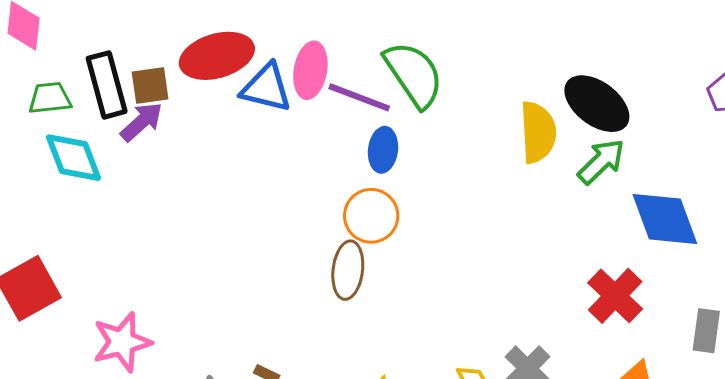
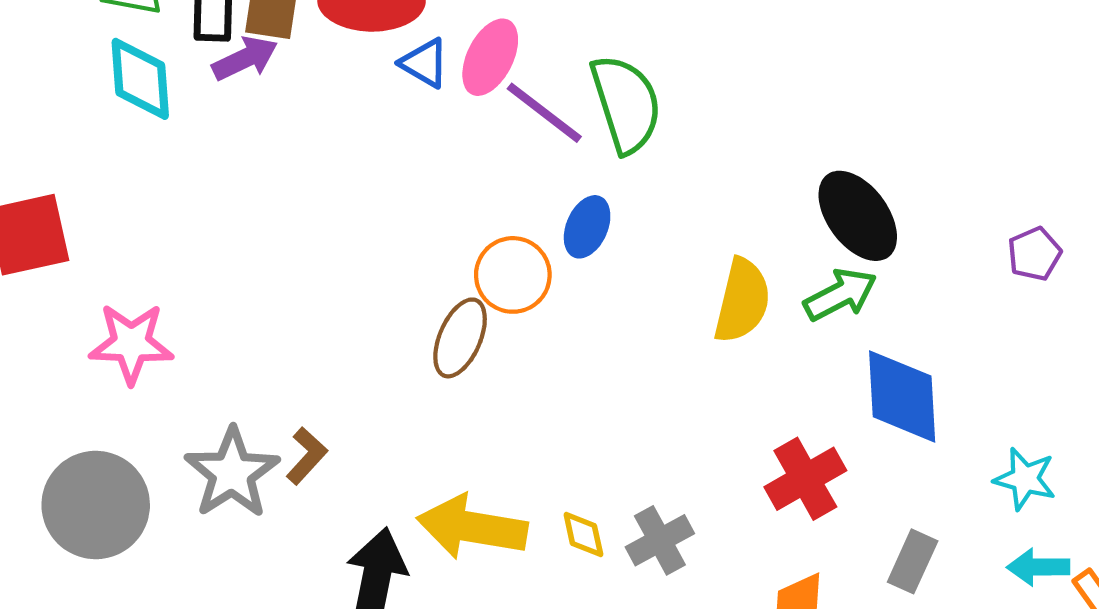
blue triangle: (266, 88) -> (424, 63), size x0.7
yellow semicircle: (538, 132) -> (742, 301), moved
blue ellipse: (383, 150) -> (587, 227), moved

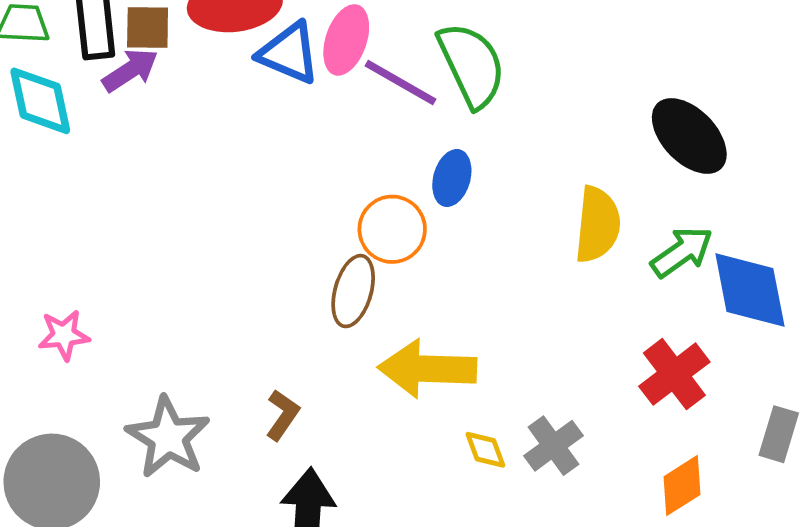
blue triangle: (424, 63) -> (289, 53), size x1.4
green arrow: (840, 295) -> (682, 252), moved
pink star: (131, 343) -> (64, 335), size x0.7
brown L-shape: (307, 456) -> (283, 415), moved
yellow arrow: (472, 527) -> (427, 369), moved

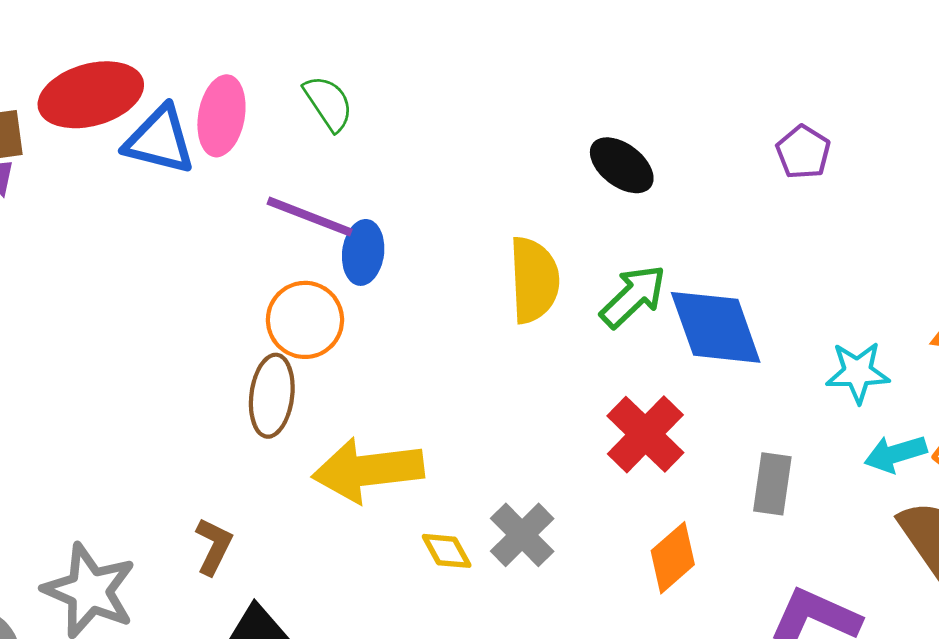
green semicircle: (471, 65) -> (328, 103), moved, size x0.6
purple line: (400, 82) -> (310, 217), moved
black ellipse: (689, 136) -> (622, 165), size x0.7

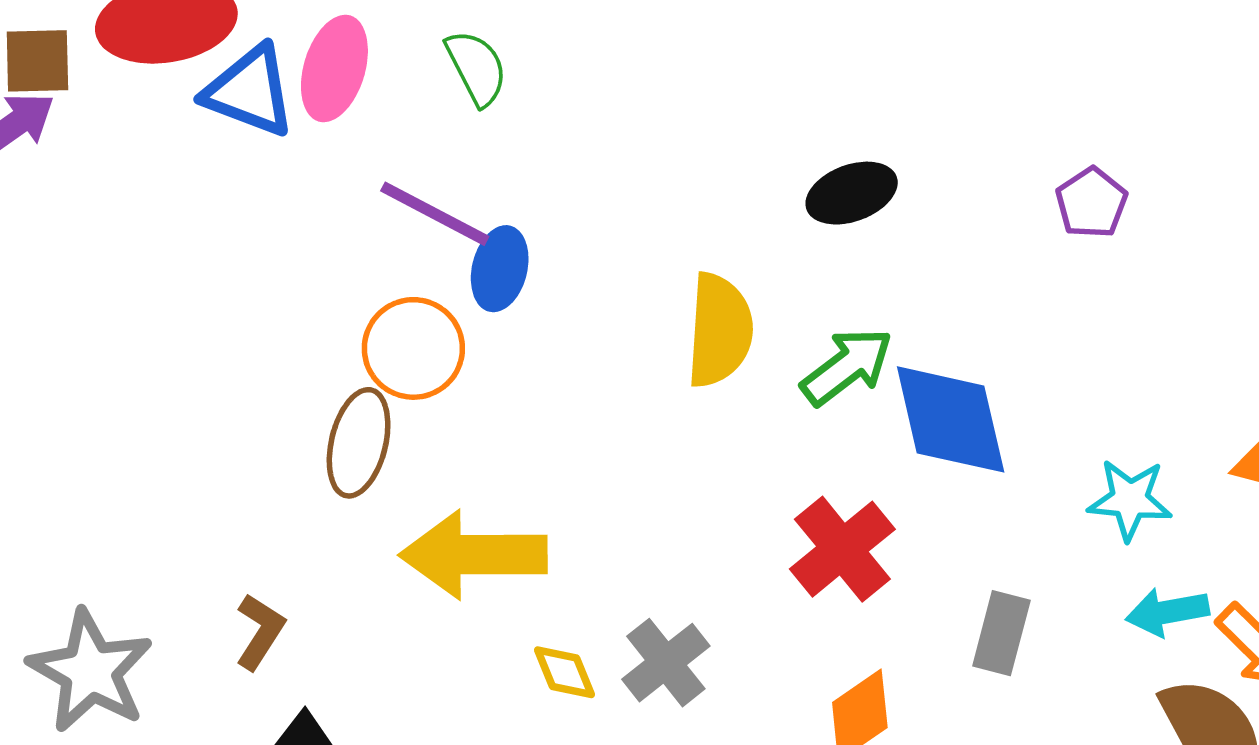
black ellipse: (622, 165) -> (852, 193), turned -64

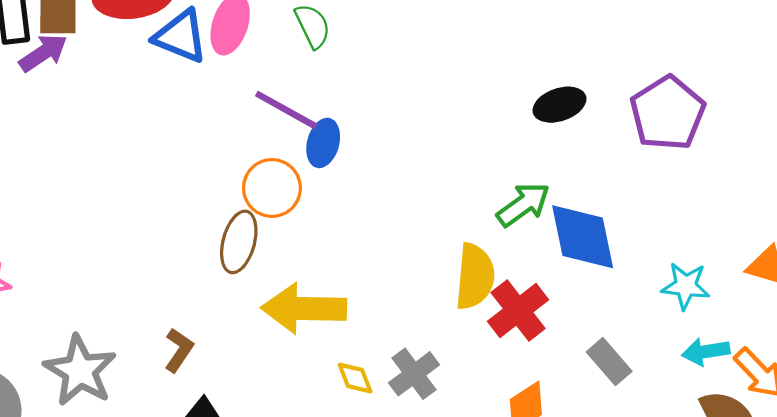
black ellipse: (852, 193) -> (560, 105), moved
purple pentagon: (1091, 203) -> (668, 113), size x1.8
yellow semicircle: (719, 330) -> (475, 276), moved
gray rectangle: (1001, 633) -> (609, 362), turned -57

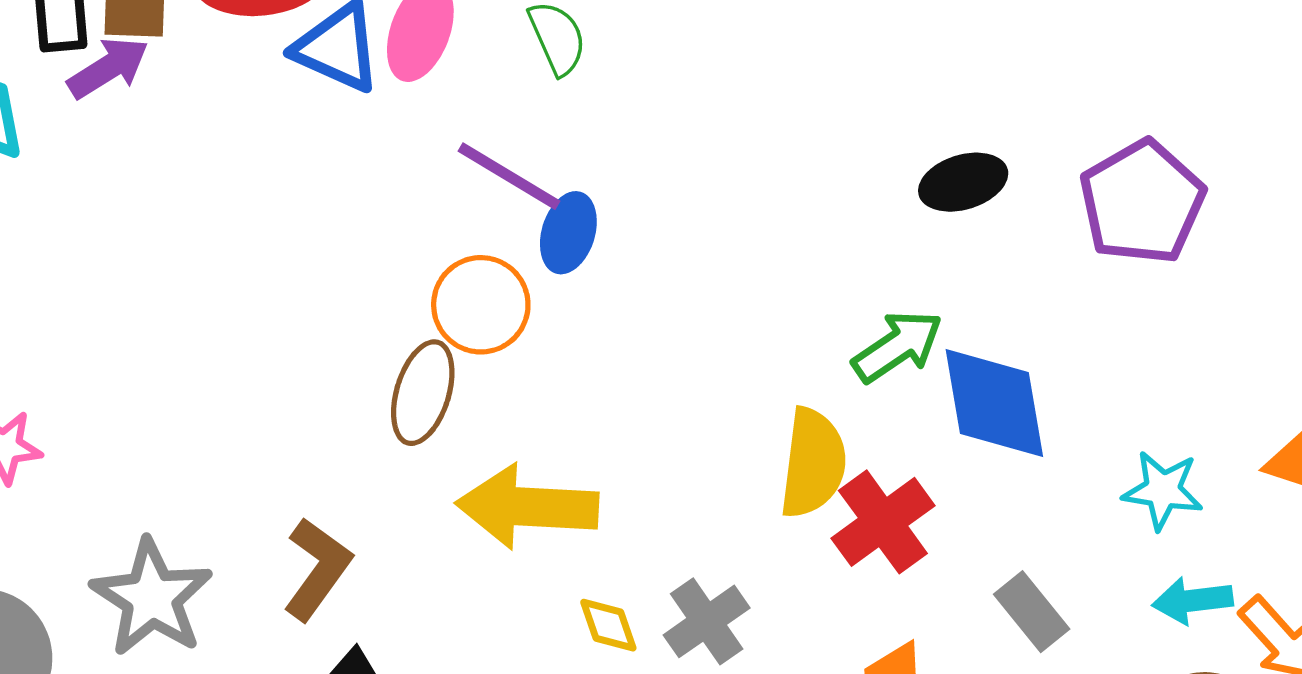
brown L-shape: (179, 350) -> (317, 569), size x1.4

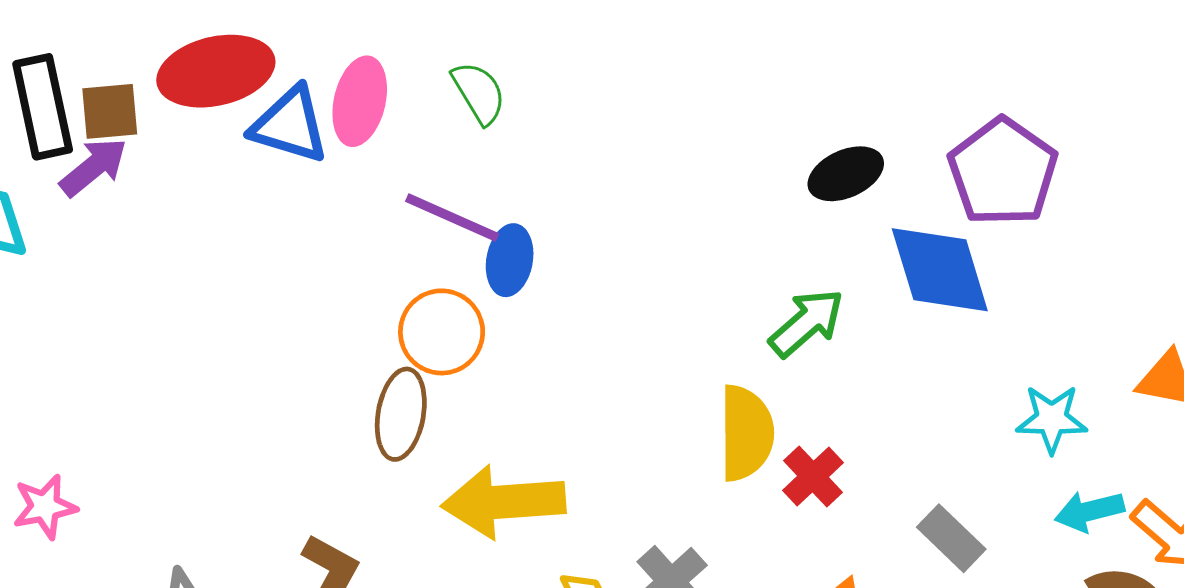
blue diamond: (994, 403) -> (940, 270), moved
red cross: (883, 522) -> (813, 476), size x0.7

